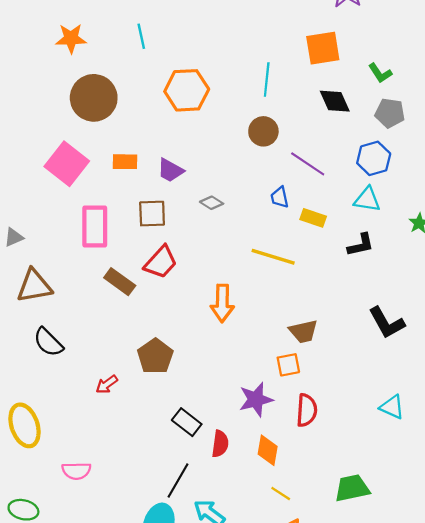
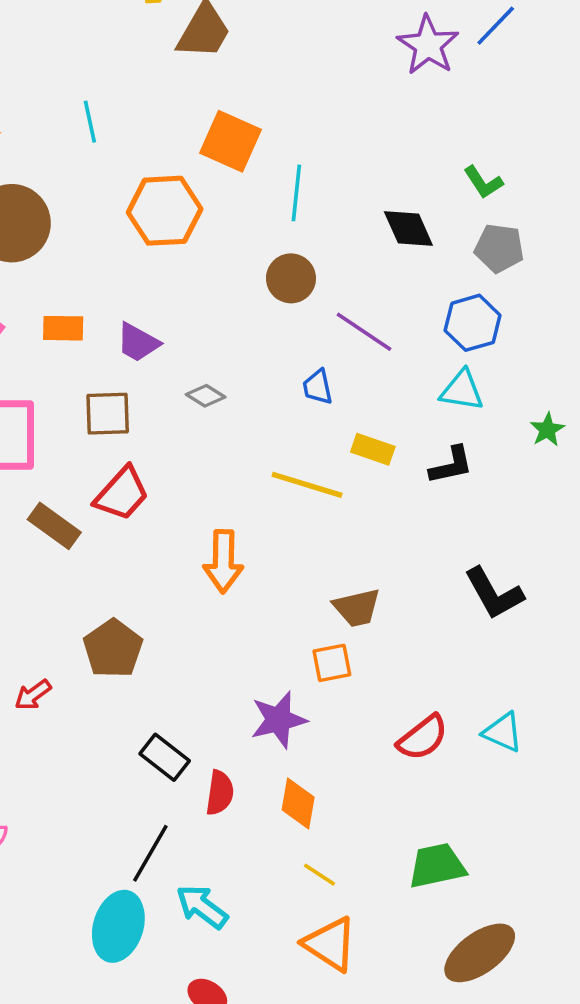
orange square: (323, 48) -> (230, 141), moved, turned 33
yellow rectangle: (313, 218) -> (373, 449), moved
red semicircle: (307, 410) -> (423, 738), moved, turned 48

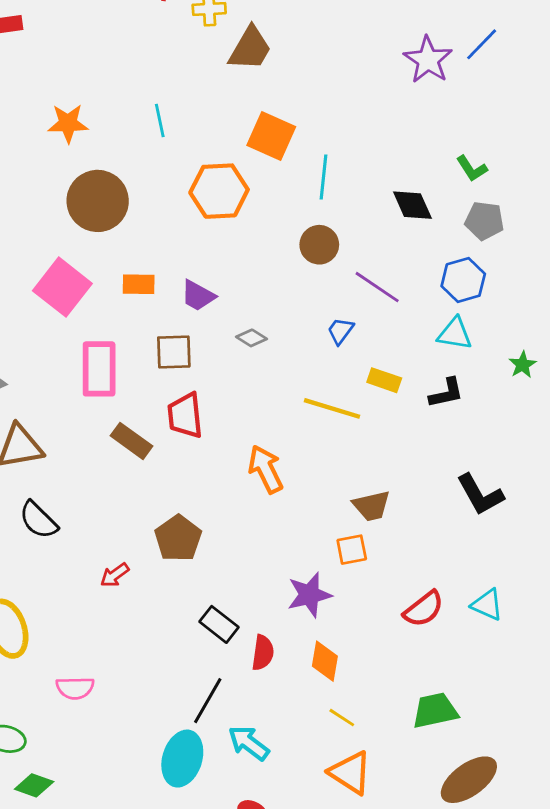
blue trapezoid: (318, 387) -> (340, 331), turned 48
red trapezoid: (122, 494) -> (185, 416), turned 132
orange arrow: (223, 561) -> (266, 469), turned 153

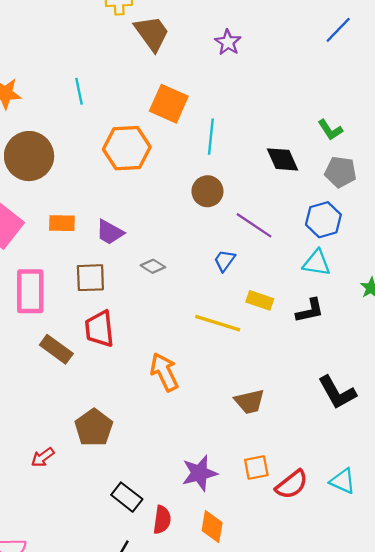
brown trapezoid: (250, 49) -> (152, 33), turned -66
purple star: (428, 60) -> (228, 42), moved, size x0.7
orange square: (352, 550) -> (256, 467), moved

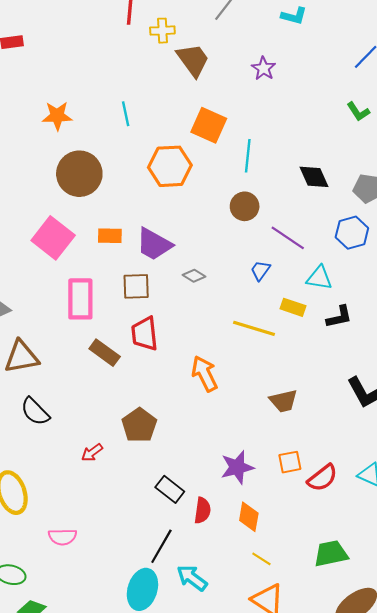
green L-shape: (330, 130) -> (358, 112), moved
purple trapezoid: (110, 232) -> (154, 244), size x1.4
cyan triangle: (317, 263) -> (319, 278), moved

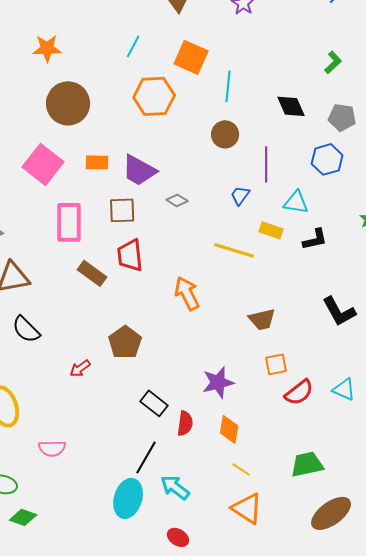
green L-shape: (358, 112) -> (333, 62), moved, turned -100
cyan line: (126, 114) -> (133, 46), moved, turned 40
purple line: (288, 238) -> (266, 164), turned 56
orange square: (290, 462) -> (276, 364), moved

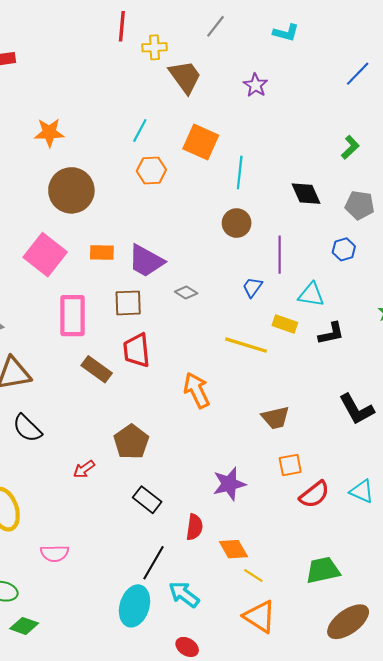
orange hexagon: (154, 96) -> (151, 170), moved, size x0.7
blue hexagon: (327, 159) -> (344, 249), size x0.7
black rectangle: (154, 403) -> (147, 500), moved
orange diamond: (229, 429) -> (233, 549), moved, turned -40

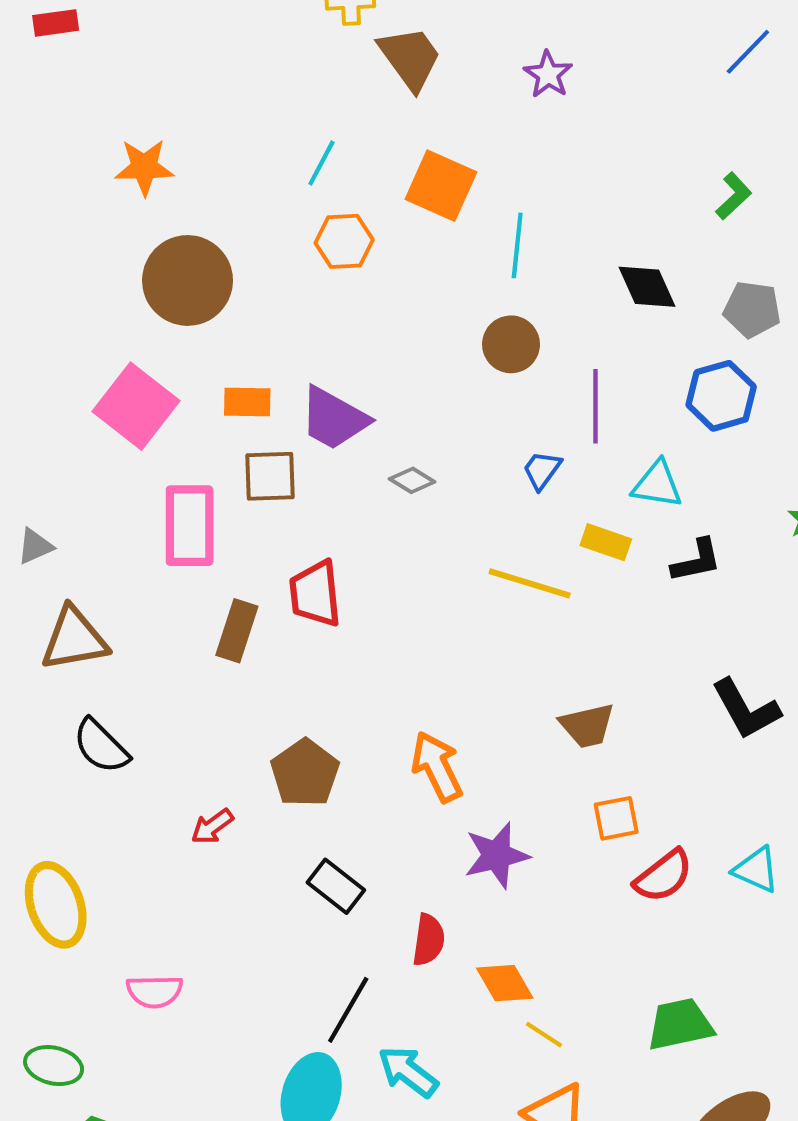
blue hexagon: (344, 249) -> (721, 396), size x1.5
brown square: (128, 303) -> (270, 476), moved
brown rectangle: (97, 369) -> (237, 631), turned 72
orange arrow: (197, 390) -> (437, 767), moved

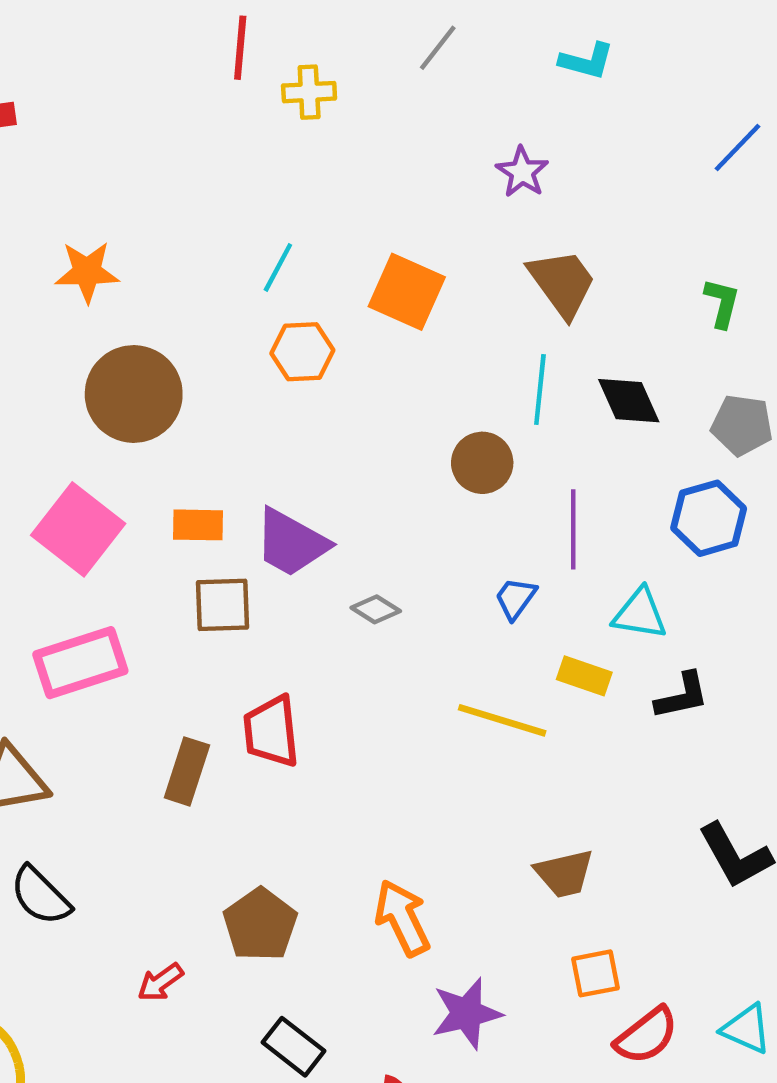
brown trapezoid: (410, 58) -> (562, 283), moved
green L-shape: (734, 196) -> (722, 303), turned -33
cyan line: (517, 245) -> (540, 390), moved
pink rectangle: (190, 526) -> (80, 663), moved, turned 72

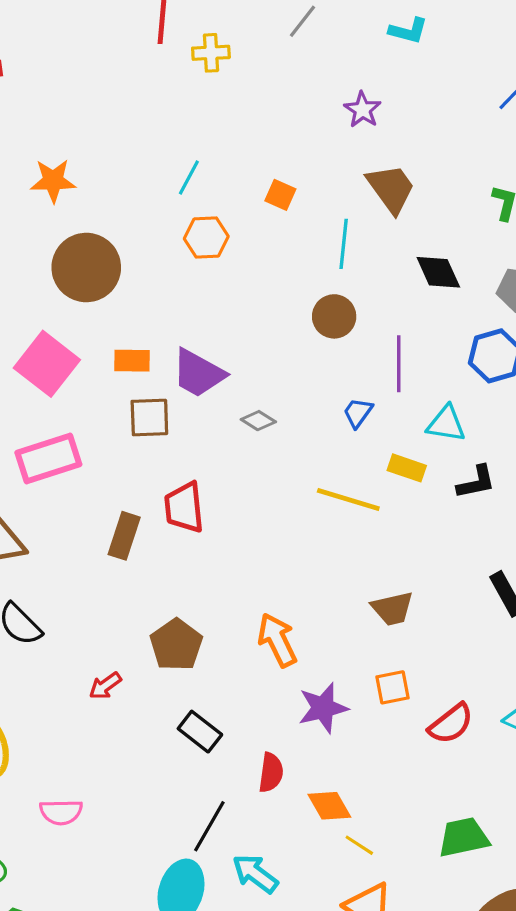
orange square: (407, 292) -> (280, 195), size x0.6
cyan line: (540, 390) -> (344, 244), moved
orange square: (595, 973) -> (393, 687), moved

